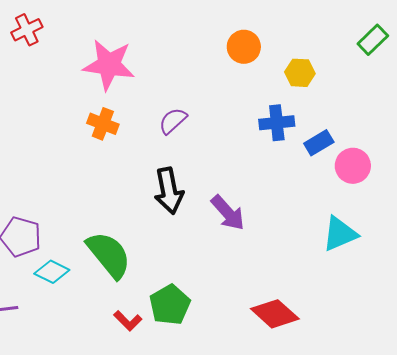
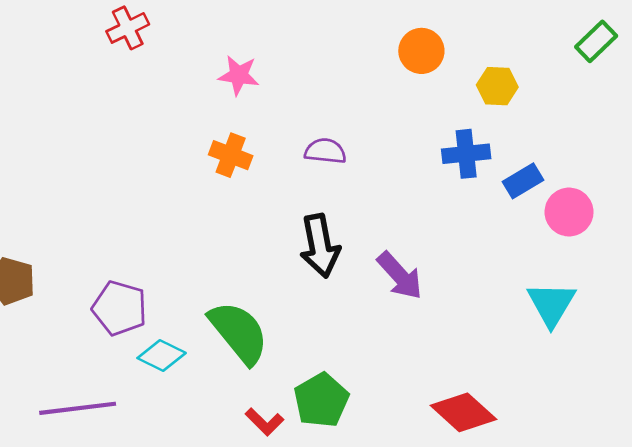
pink star: (109, 65) -> (239, 75), size x0.6
purple semicircle: (173, 121) -> (325, 151), turned 48
cyan triangle: (340, 234) -> (551, 304), turned -36

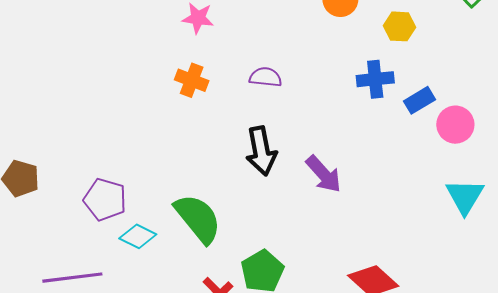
cyan triangle: (551, 304) -> (465, 196), moved

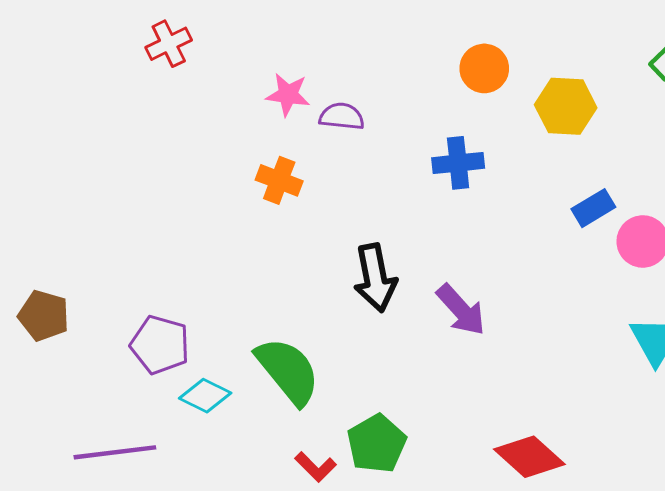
yellow hexagon: (399, 26) -> (566, 106), size x1.4
purple semicircle: (265, 77) -> (342, 116), moved
blue cross: (375, 79) -> (458, 163), moved

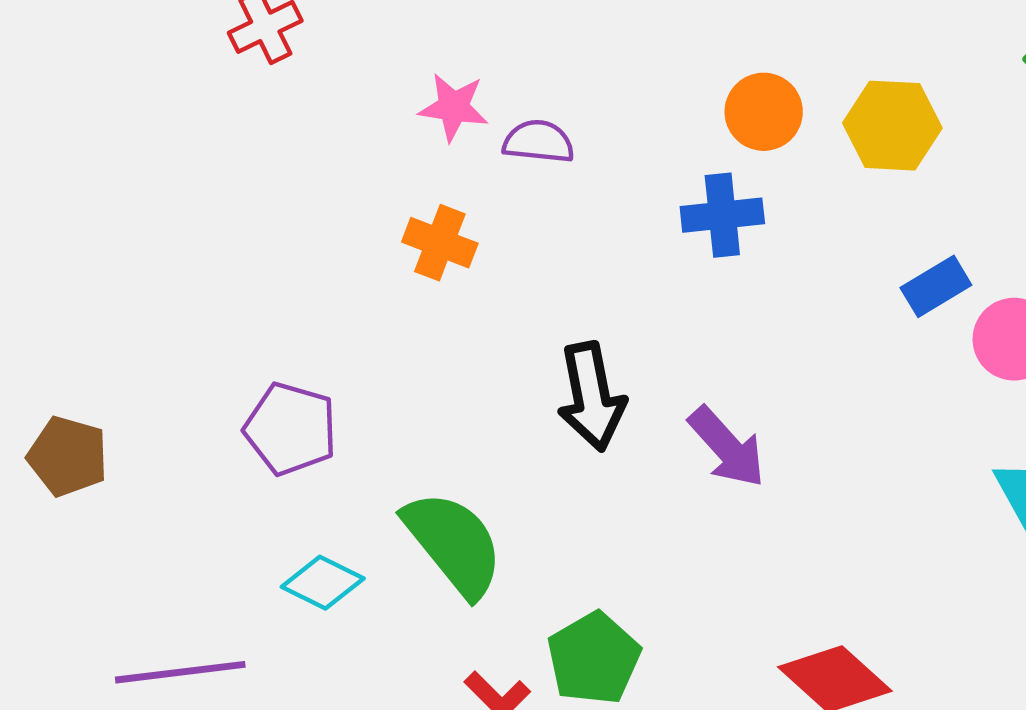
orange circle: (484, 68) -> (764, 112), moved
purple pentagon: (160, 345) -> (291, 429), moved

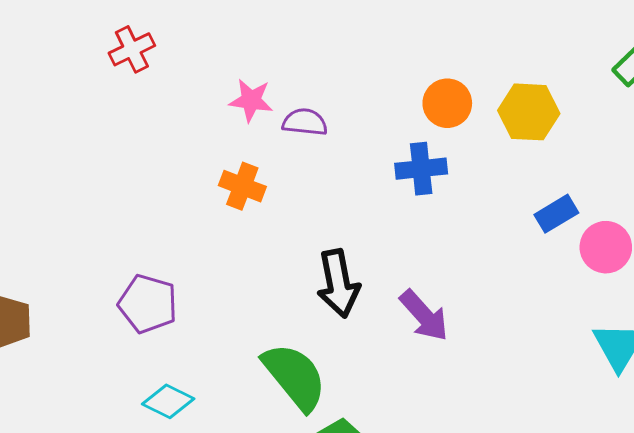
green semicircle: (454, 544) -> (295, 377), moved

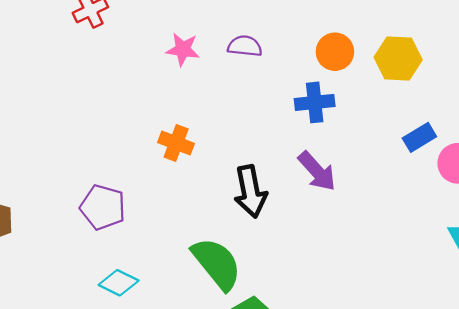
purple semicircle: (305, 122) -> (245, 46), moved
orange cross: (242, 186) -> (176, 143), moved
purple arrow: (424, 315) -> (317, 171), moved

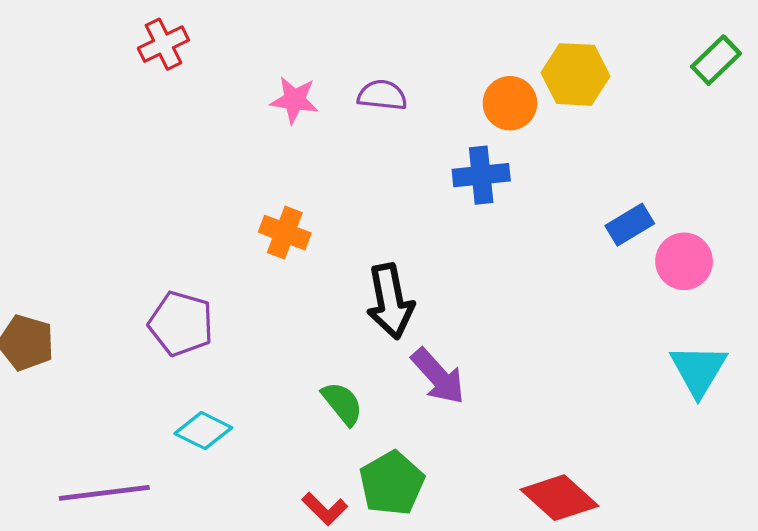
yellow hexagon: (398, 58) -> (575, 74), moved
purple arrow: (317, 171) -> (438, 376), moved
green semicircle: (217, 264) -> (342, 403), size x0.6

